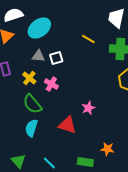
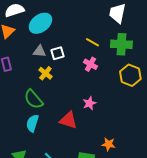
yellow line: (88, 39) -> (92, 42), moved
yellow cross: (29, 78) -> (45, 73), moved
pink cross: (51, 84) -> (90, 64), moved

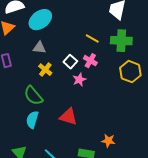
white square: (57, 53) -> (70, 62), moved, turned -32
pink star: (89, 103) -> (79, 80), moved

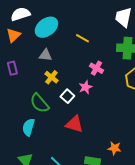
yellow line: (92, 39) -> (82, 38), moved
white square: (70, 62) -> (67, 96), moved
cyan semicircle: (32, 120) -> (28, 127), moved

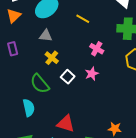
pink star: (85, 87) -> (92, 74), moved
red triangle: (74, 124) -> (66, 124), moved
cyan semicircle: (28, 127) -> (29, 108), turned 150

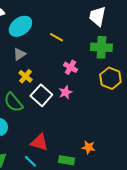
gray triangle: (46, 36) -> (19, 54), turned -40
white square: (68, 77) -> (41, 95), size x1.5

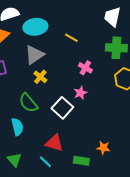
cyan ellipse: (20, 26) -> (35, 27), turned 30
gray triangle: (19, 54) -> (34, 55), size x1.5
white square: (41, 95) -> (62, 108), moved

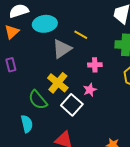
gray triangle: (34, 55) -> (62, 49), moved
pink cross: (85, 68) -> (95, 65), turned -32
yellow cross: (40, 77) -> (58, 83), moved, size x1.5

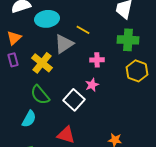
orange triangle: (12, 32) -> (14, 38), moved
yellow cross: (58, 83) -> (42, 63), moved
cyan semicircle: (27, 124) -> (29, 119), turned 42

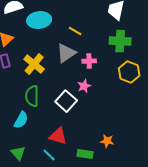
gray triangle: (64, 44) -> (66, 53), moved
green semicircle: (40, 95) -> (32, 96), turned 40

